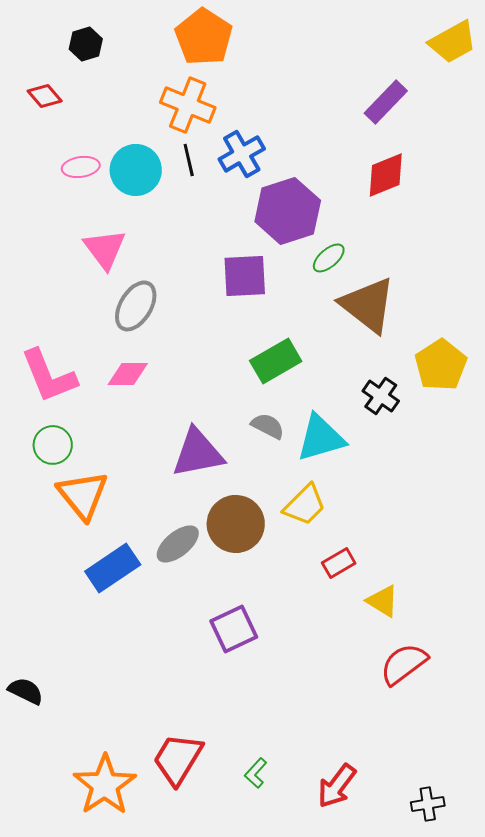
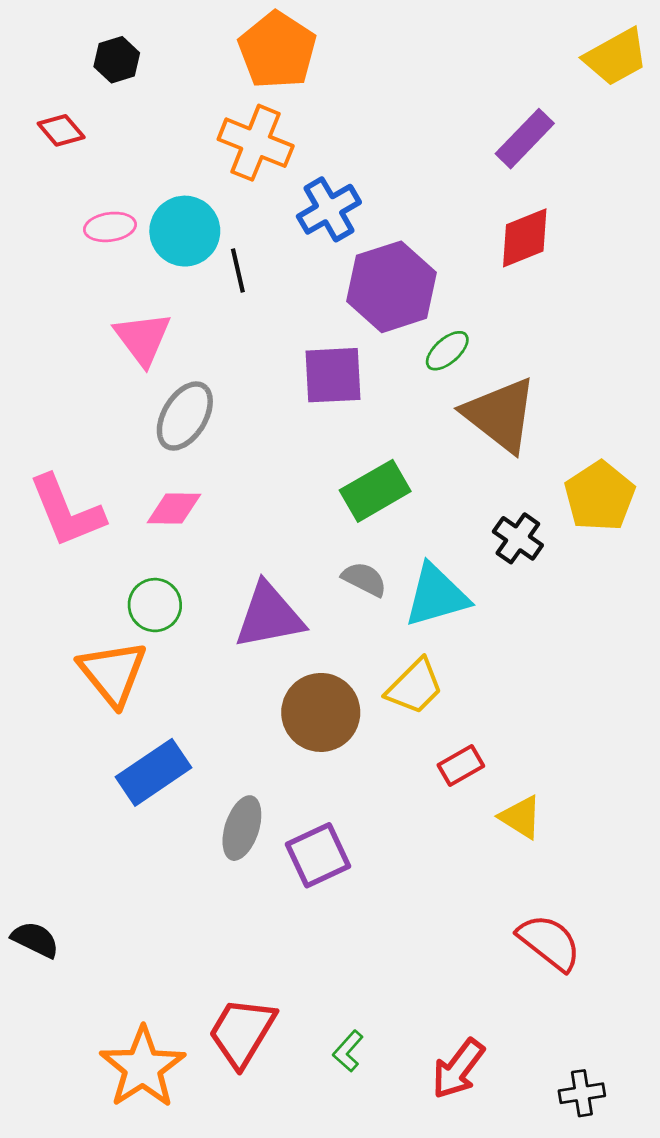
black line: (189, 160) -> (238, 270), moved
green circle: (53, 445) -> (155, 605), moved
gray ellipse: (178, 544) -> (242, 828), moved, turned -33
red semicircle: (404, 664) -> (549, 942), moved, turned 75

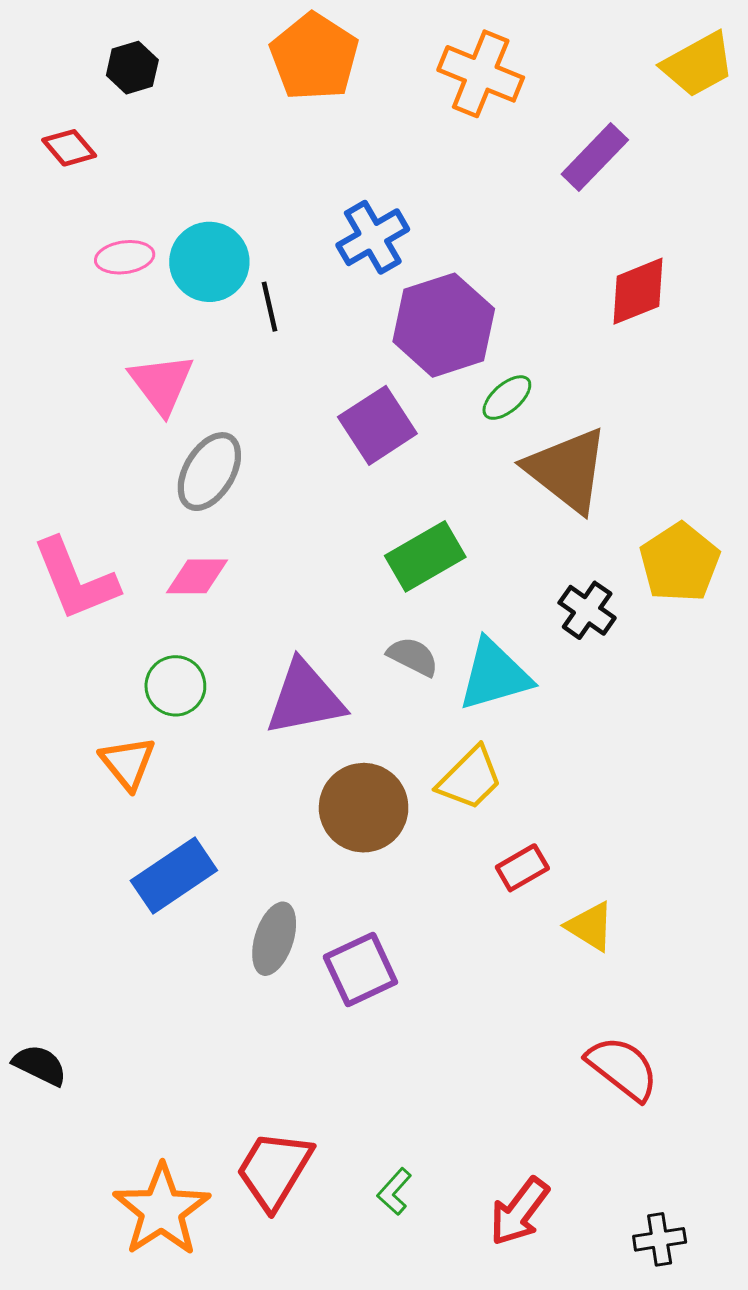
orange cross: (256, 143) -> (481, 74), moved
red diamond: (525, 238) -> (638, 291), moved
purple square: (333, 375) -> (377, 425), turned -30
orange triangle: (113, 673) -> (128, 763), size x0.7

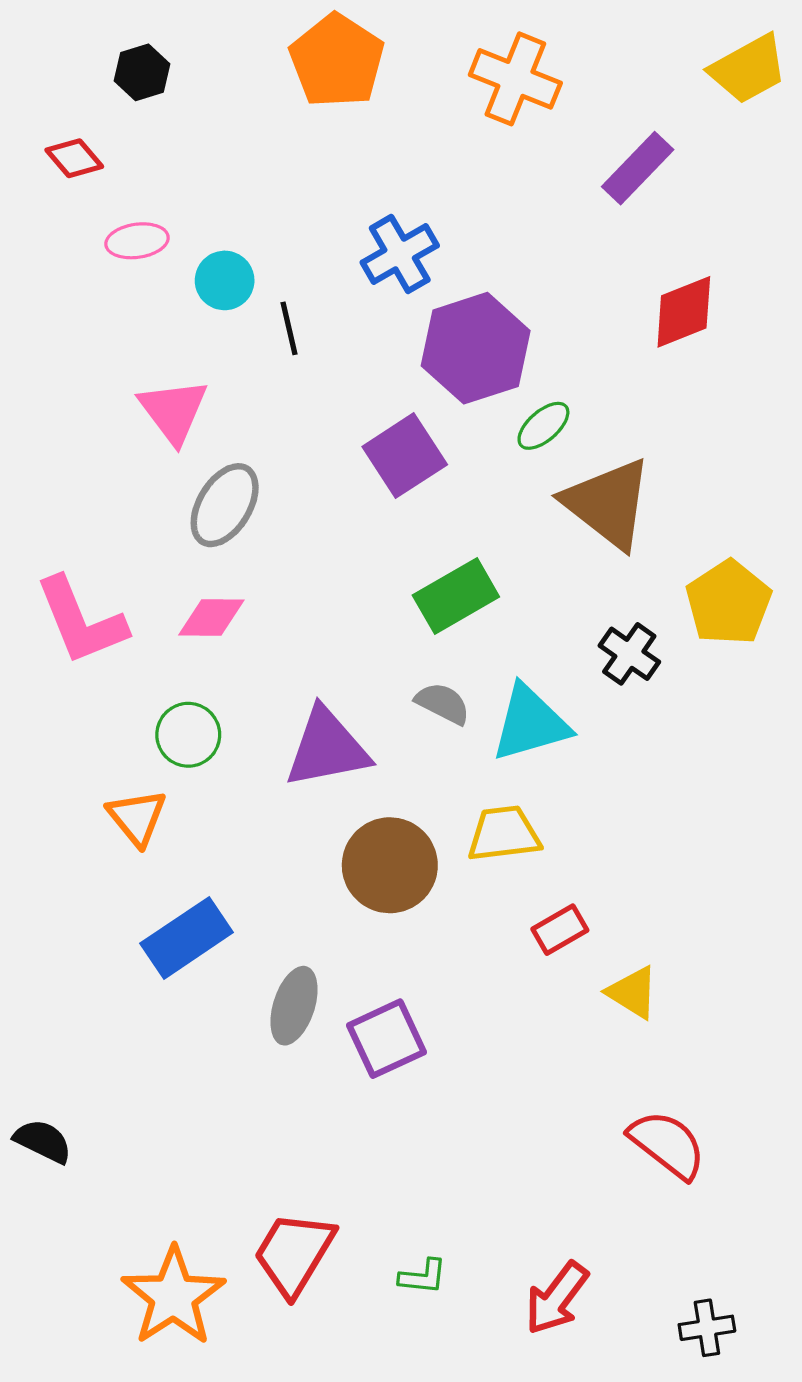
pink ellipse: (125, 257) -> (137, 241), moved
cyan circle: (209, 262) -> (225, 280), size x0.7
yellow trapezoid: (470, 778) -> (504, 834), turned -142
green L-shape: (394, 1192) -> (423, 1277), turned -126

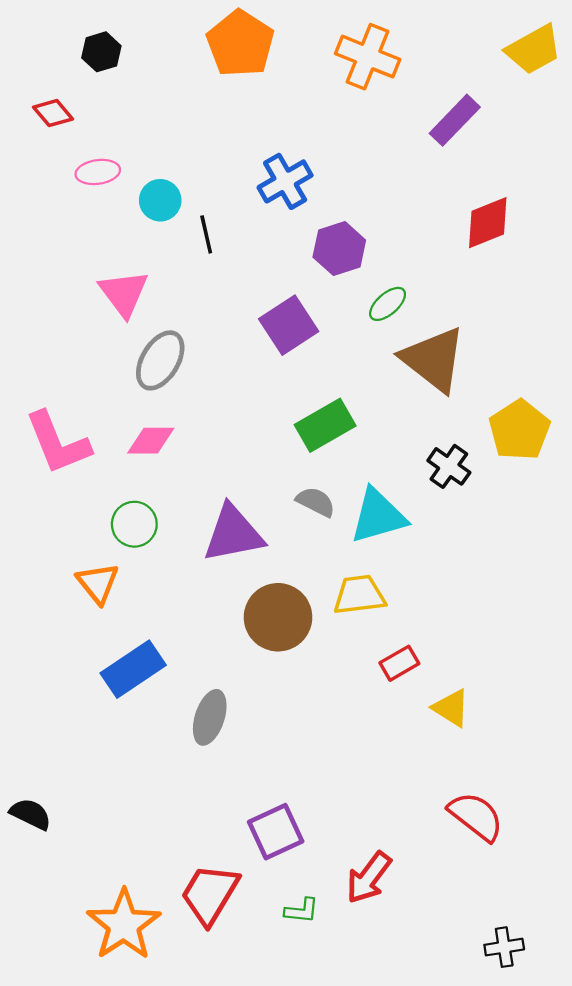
purple hexagon: (476, 348) -> (339, 249), size x0.7
purple square: (386, 1039) -> (276, 832), moved
red arrow: (557, 1298) -> (369, 878), moved

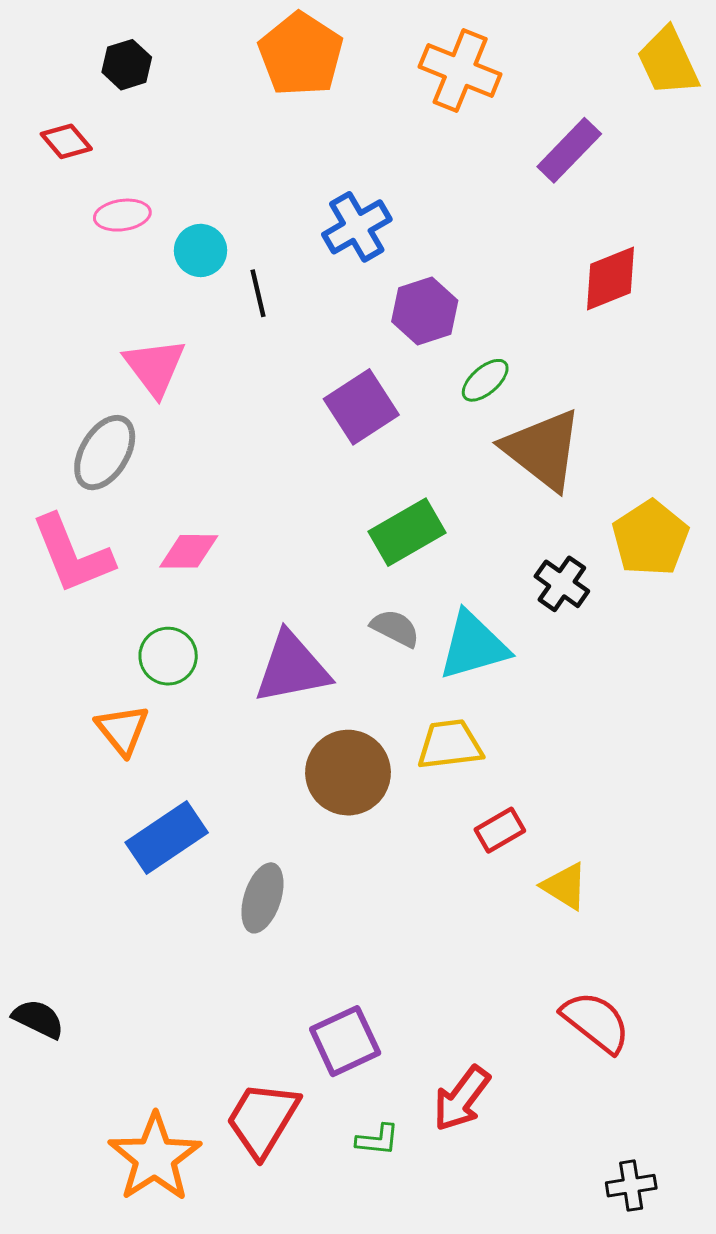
yellow trapezoid: (534, 49) -> (668, 62), turned 94
gray ellipse: (160, 360) -> (105, 453), moved

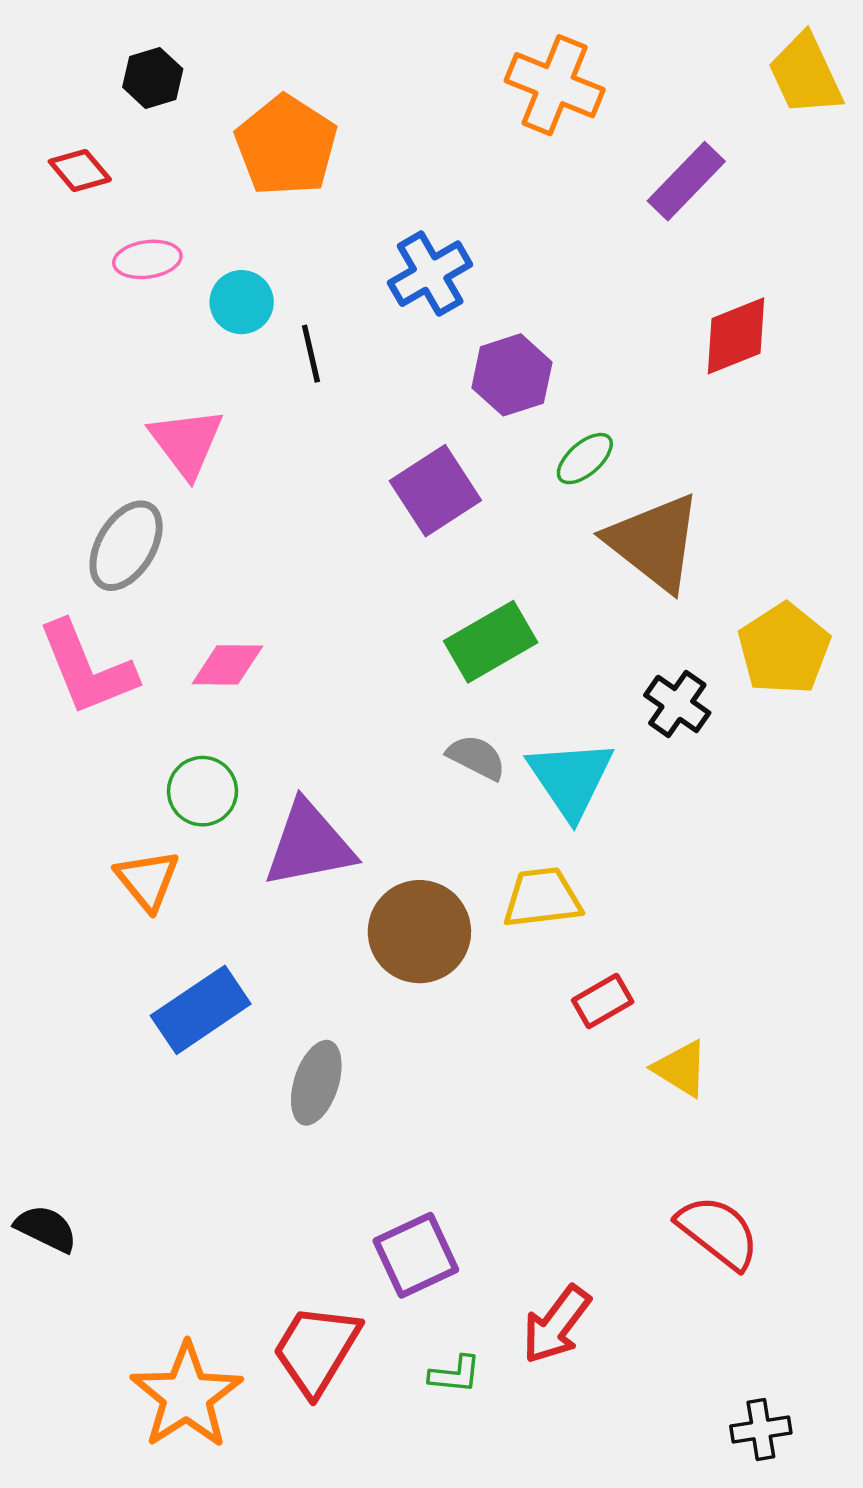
orange pentagon: (301, 54) -> (286, 146), moved
cyan triangle: (473, 646) -> (571, 779), turned -48
purple triangle: (292, 668) -> (309, 844), moved

